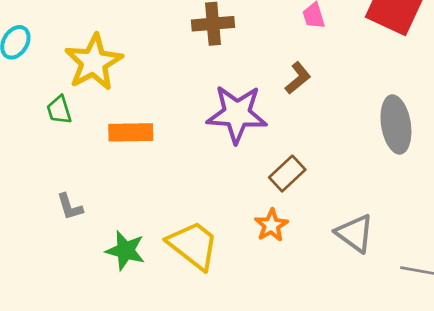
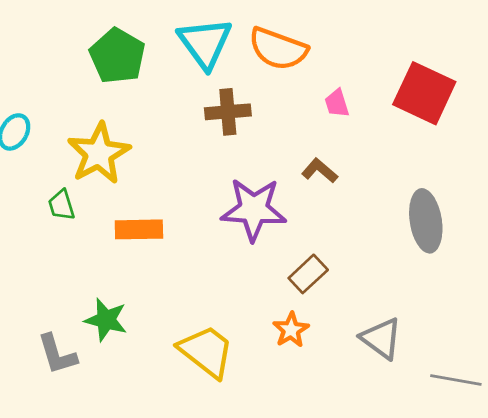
brown L-shape: (298, 78) -> (320, 171), turned -100
gray L-shape: (70, 207) -> (57, 354), moved, size x1.4
green star: (125, 250) -> (106, 320), moved

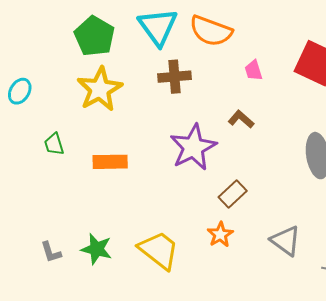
yellow star: (99, 153) -> (100, 89), moved
purple star: (254, 209) -> (193, 147), turned -30
green star: (106, 320) -> (97, 249), moved
gray L-shape: (57, 354) -> (51, 252), size x0.7

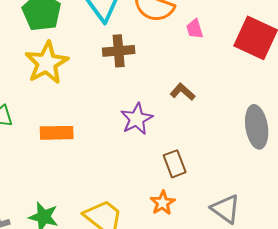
pink trapezoid: (253, 70) -> (195, 29), moved
purple star: (193, 147) -> (137, 119), size x0.7
brown rectangle: (233, 194) -> (175, 164), turned -68

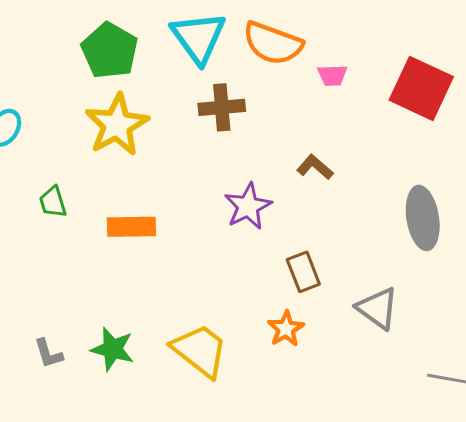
pink trapezoid: (195, 29) -> (332, 75), turned -75
gray triangle: (226, 209) -> (378, 308), moved

